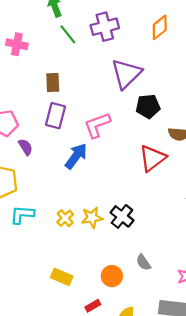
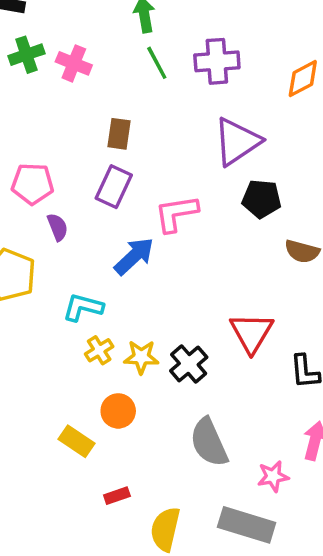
red triangle: (152, 158) -> (252, 333), moved, turned -32
cyan L-shape: (22, 215) -> (83, 307), moved
gray semicircle: (143, 262) -> (209, 442), size x1.8
orange circle: (112, 276) -> (118, 411), moved

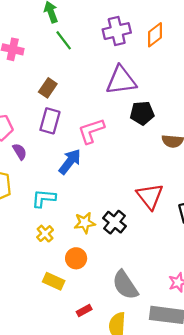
purple cross: (217, 61) -> (117, 31), moved
brown rectangle: (119, 134) -> (48, 88), turned 36
purple triangle: (237, 141) -> (121, 80), turned 36
yellow cross: (99, 350) -> (45, 234), moved
gray semicircle: (209, 442) -> (125, 285), moved

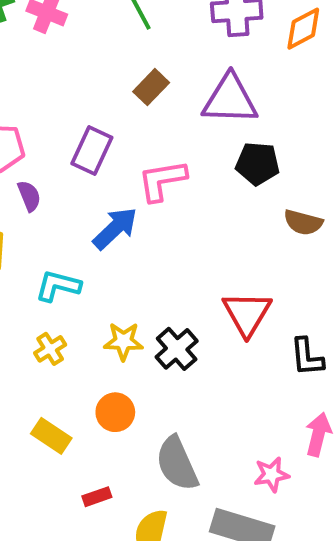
brown rectangle: (48, 88) -> (151, 87), moved
orange circle: (76, 258) -> (115, 412), moved

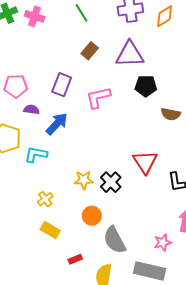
purple semicircle: (29, 196) -> (31, 110), turned -56
blue arrow: (115, 228) -> (57, 124), moved
cyan L-shape: (58, 286) -> (36, 154), moved
yellow cross: (50, 349) -> (45, 199), moved
orange circle: (115, 412) -> (92, 216), moved

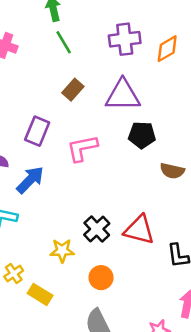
red triangle: (145, 162) -> (139, 230), turned -44
black cross: (111, 182) -> (97, 229), moved
orange circle: (92, 216) -> (101, 278), moved
yellow rectangle: (50, 230) -> (40, 294), moved

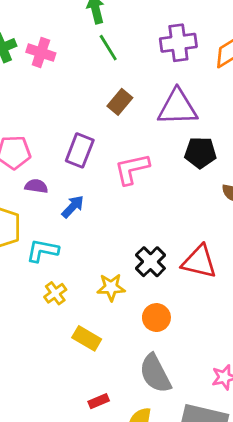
blue arrow: (30, 180) -> (73, 207), size x0.7
yellow cross: (14, 274) -> (55, 293), moved

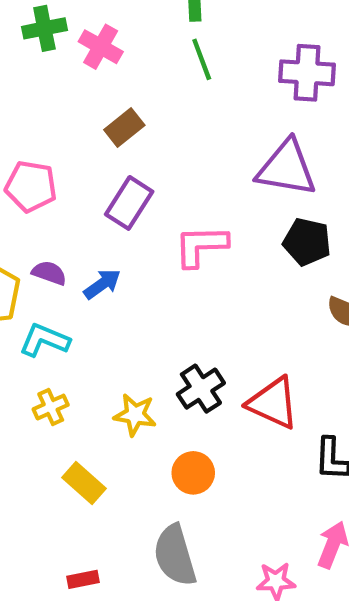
brown rectangle: (120, 102) -> (124, 128), moved
purple semicircle: (36, 186) -> (49, 273), moved

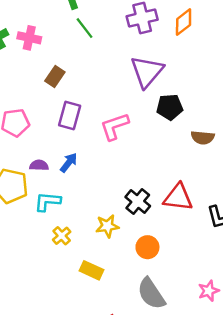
purple triangle: (286, 168) -> (147, 72), turned -42

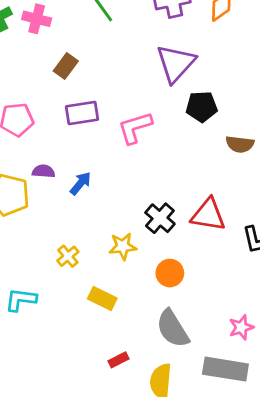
purple rectangle: (70, 116) -> (82, 113), turned 64
blue arrow: (69, 163) -> (81, 183), moved
cyan L-shape: (47, 202) -> (21, 300), moved

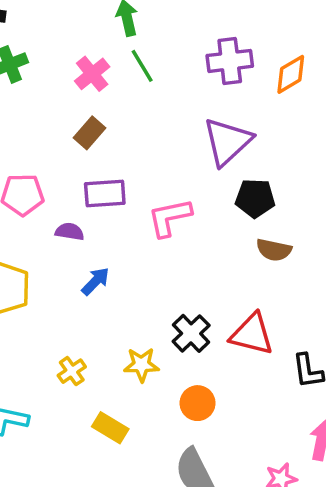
pink cross: (37, 19) -> (92, 74), moved, turned 32
brown semicircle: (240, 144) -> (274, 250), moved
purple semicircle: (44, 171) -> (70, 232), moved

